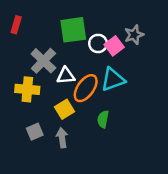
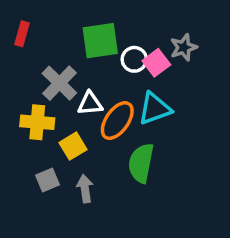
yellow square: (65, 109) -> (73, 146), moved
green semicircle: (103, 119) -> (141, 163), size x1.6

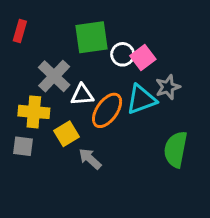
gray star: (184, 47) -> (168, 87), moved
green semicircle: (141, 163) -> (176, 149), moved
gray square: (48, 180) -> (23, 146), moved, turned 30
gray arrow: (85, 189) -> (90, 159), moved, turned -40

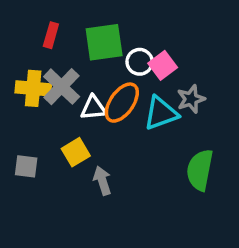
red rectangle: (20, 31) -> (51, 35), moved
orange ellipse: (107, 110) -> (122, 103), moved
yellow cross: (34, 112) -> (33, 88), moved
gray arrow: (90, 159) -> (102, 181), turned 30

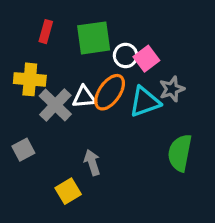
gray cross: (62, 87) -> (55, 105), moved
yellow square: (76, 152) -> (68, 191), moved
gray square: (26, 166) -> (23, 150), turned -35

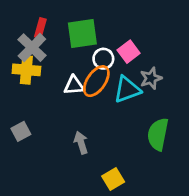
white circle: (126, 55) -> (103, 59), moved
gray cross: (55, 105) -> (32, 48), moved
yellow square: (68, 191) -> (113, 179), moved

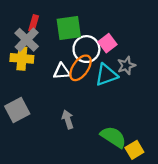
white circle: (103, 59) -> (86, 49), size x1.5
gray square: (21, 131) -> (17, 110), size x1.5
green semicircle: (158, 134) -> (113, 137), moved, turned 112
yellow square: (113, 179) -> (134, 150), moved

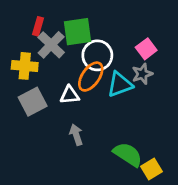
gray cross: (27, 40) -> (51, 45), moved
pink square: (108, 43) -> (146, 49), moved
white triangle: (62, 71) -> (70, 95), moved
gray square: (17, 110) -> (33, 102), moved

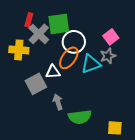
gray square: (33, 102) -> (36, 84), moved
green semicircle: (128, 154) -> (80, 117), moved, turned 140
yellow square: (152, 169) -> (115, 128), turned 35

